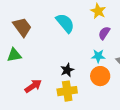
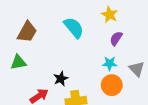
brown trapezoid: (22, 27) -> (27, 32), turned 65
black star: (67, 70) -> (61, 79), moved

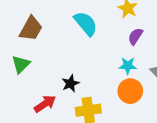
green triangle: (18, 62) -> (21, 64), turned -35

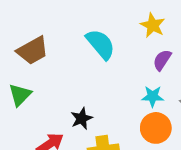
brown trapezoid: (31, 29) -> (33, 51), turned 32

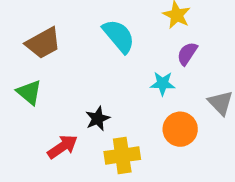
green triangle: (20, 95) -> (29, 92), turned -35
cyan star: (153, 96) -> (163, 83), moved

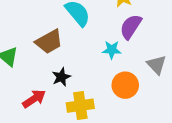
brown trapezoid: (43, 43) -> (49, 42), moved
purple semicircle: (187, 54) -> (131, 27), size x1.4

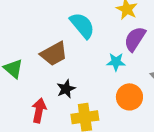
red arrow: (34, 99) -> (39, 110), turned -45

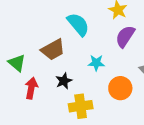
cyan star: (116, 62) -> (96, 63), moved
red arrow: (39, 110) -> (31, 88), moved

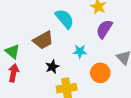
red arrow: (31, 88) -> (14, 73), moved

